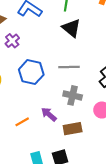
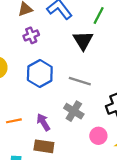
black triangle: (71, 28) -> (83, 40), moved
brown rectangle: (73, 129) -> (44, 146), moved

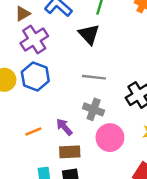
purple cross: (31, 35) -> (34, 40), size x1.6
blue hexagon: (40, 73) -> (35, 77), moved
pink circle: (98, 136) -> (110, 138), moved, size x1.5

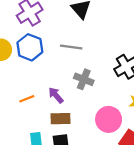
gray line: (94, 77) -> (71, 47), moved
pink circle: (110, 138) -> (109, 119), moved

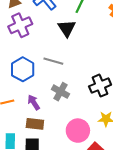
blue hexagon: (30, 47) -> (23, 69), moved

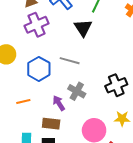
purple arrow: (34, 102) -> (59, 103), moved

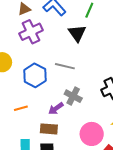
purple arrow: (59, 103) -> (56, 109), turned -91

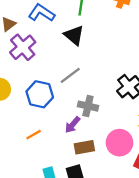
gray line: (65, 66) -> (70, 75), turned -36
brown rectangle: (49, 129) -> (84, 147), moved

